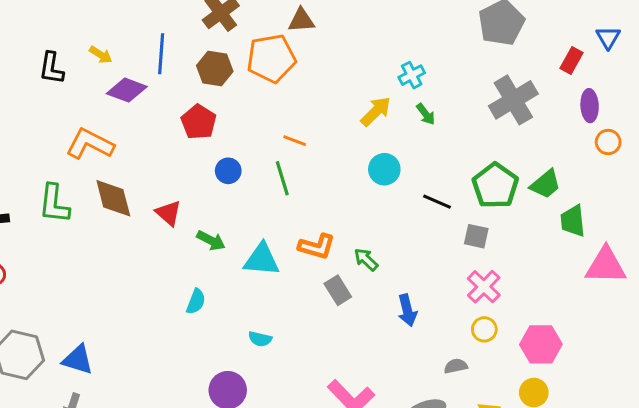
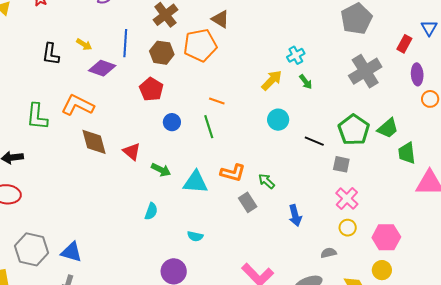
brown triangle: (301, 20) -> (220, 19), turned 36
green L-shape: (54, 204) -> (37, 117), moved

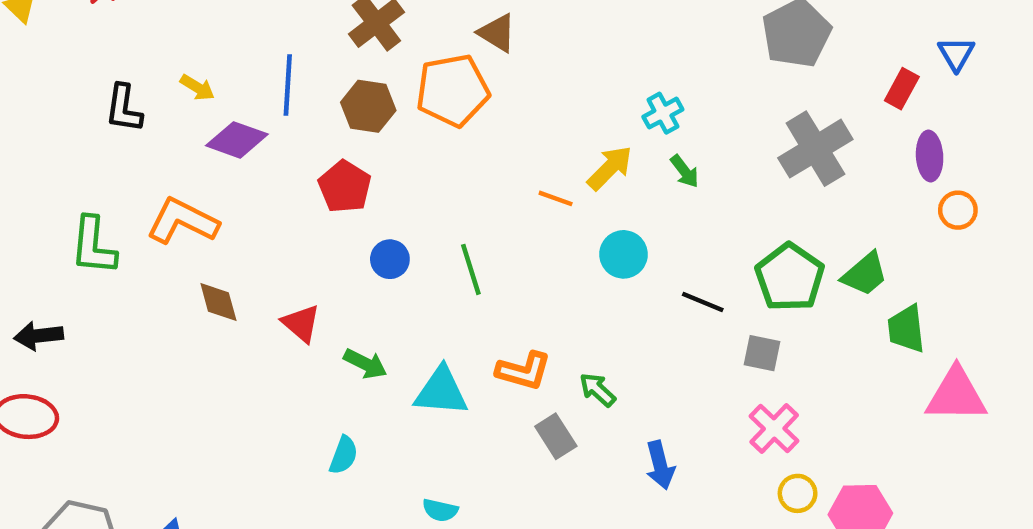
orange line: (217, 101) -> (556, 198), moved
brown diamond: (94, 142) -> (218, 302), size x0.7
yellow circle: (348, 228) -> (798, 493), moved

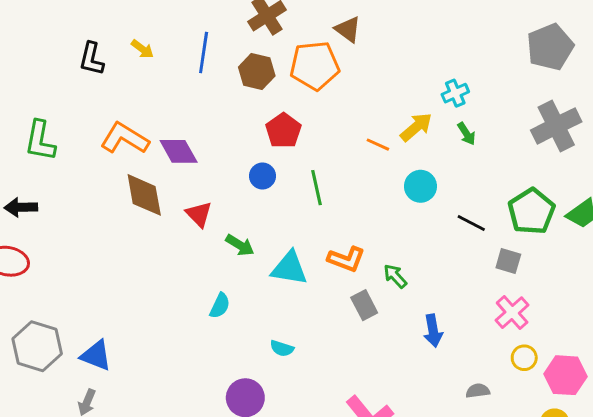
purple diamond: (237, 140) -> (179, 151), moved, turned 36
red pentagon: (345, 187) -> (283, 131), moved
green L-shape: (93, 246) -> (40, 141), moved
brown diamond: (218, 302) -> (144, 195), size x1.5

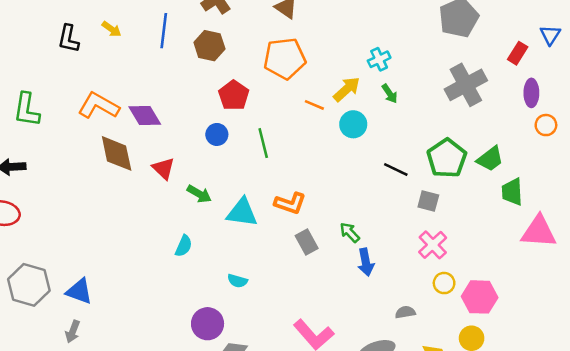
orange pentagon: (315, 66) -> (285, 58), moved
cyan circle: (420, 186) -> (353, 124), moved
green arrow: (395, 276) -> (350, 232), moved

